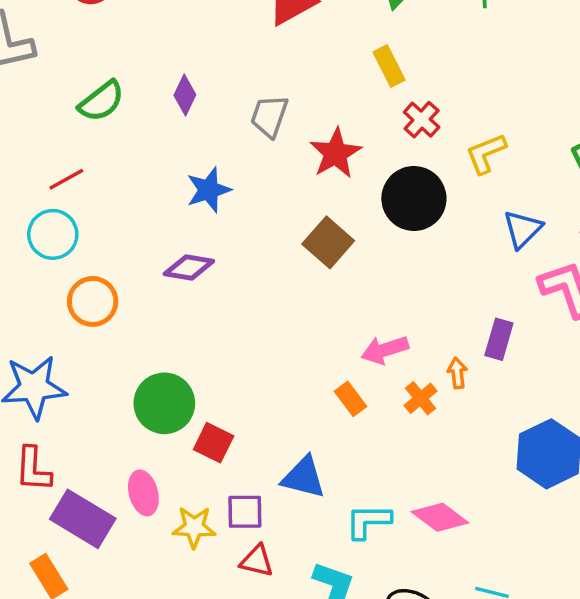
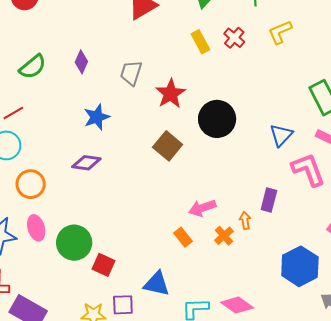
red cross: (422, 120) -> (234, 38), moved
yellow L-shape: (486, 153) -> (280, 32), moved
pink ellipse: (143, 493) -> (36, 228), moved

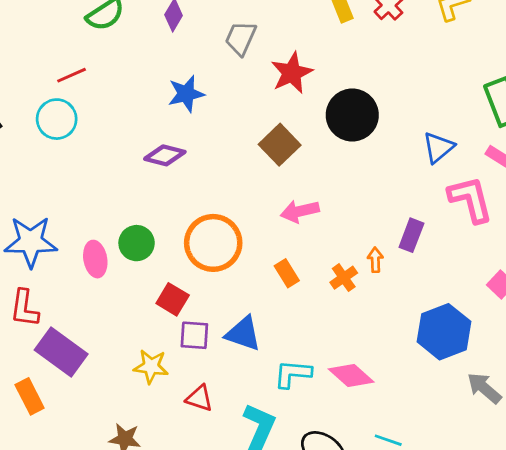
orange circle: (31, 184) -> (213, 243), moved, size x1.4
pink arrow: (202, 208) -> (300, 211), moved
pink ellipse: (36, 228) -> (95, 259), moved
green circle: (74, 243) -> (137, 243), moved, size x0.7
purple square: (123, 305) -> (194, 335), moved

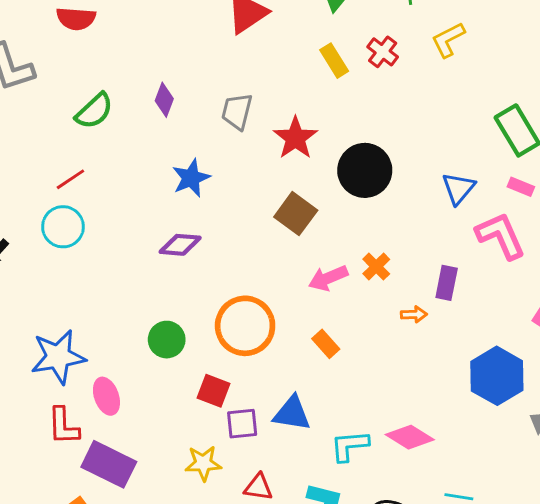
pink ellipse: (95, 259) -> (106, 396), moved
orange arrow: (375, 260) -> (414, 314), turned 100
orange cross: (344, 278) -> (376, 267), moved

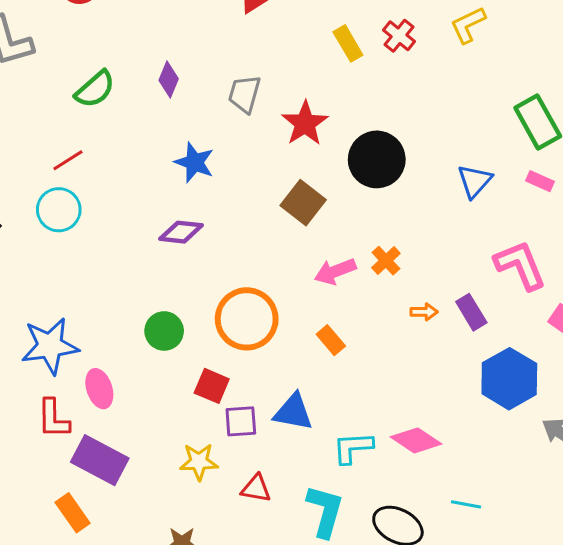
blue star: (191, 178) -> (194, 162), turned -30
pink L-shape: (501, 236) -> (520, 265), moved
purple rectangle: (447, 283) -> (471, 312), moved, turned -44

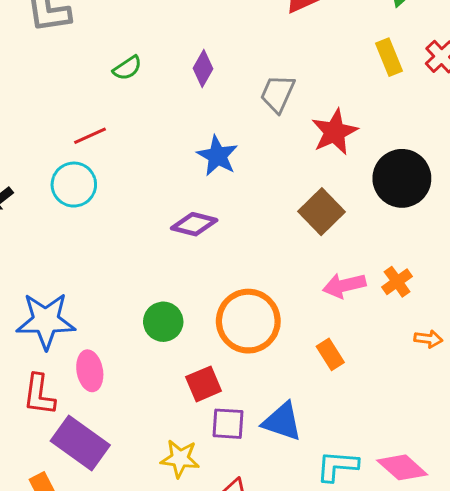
green semicircle: (95, 89) -> (127, 68), size x0.7
red square: (212, 386) -> (204, 384), turned 36

